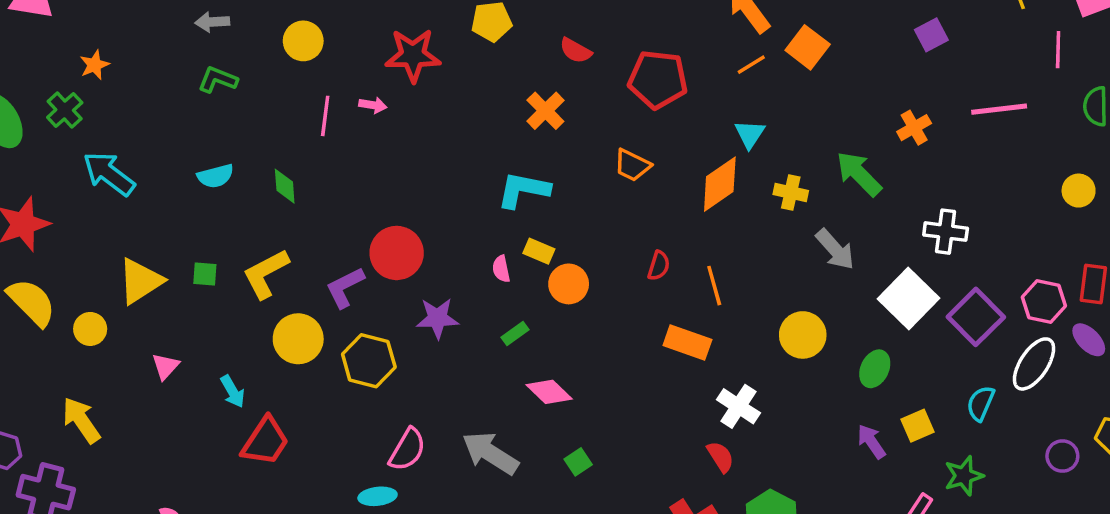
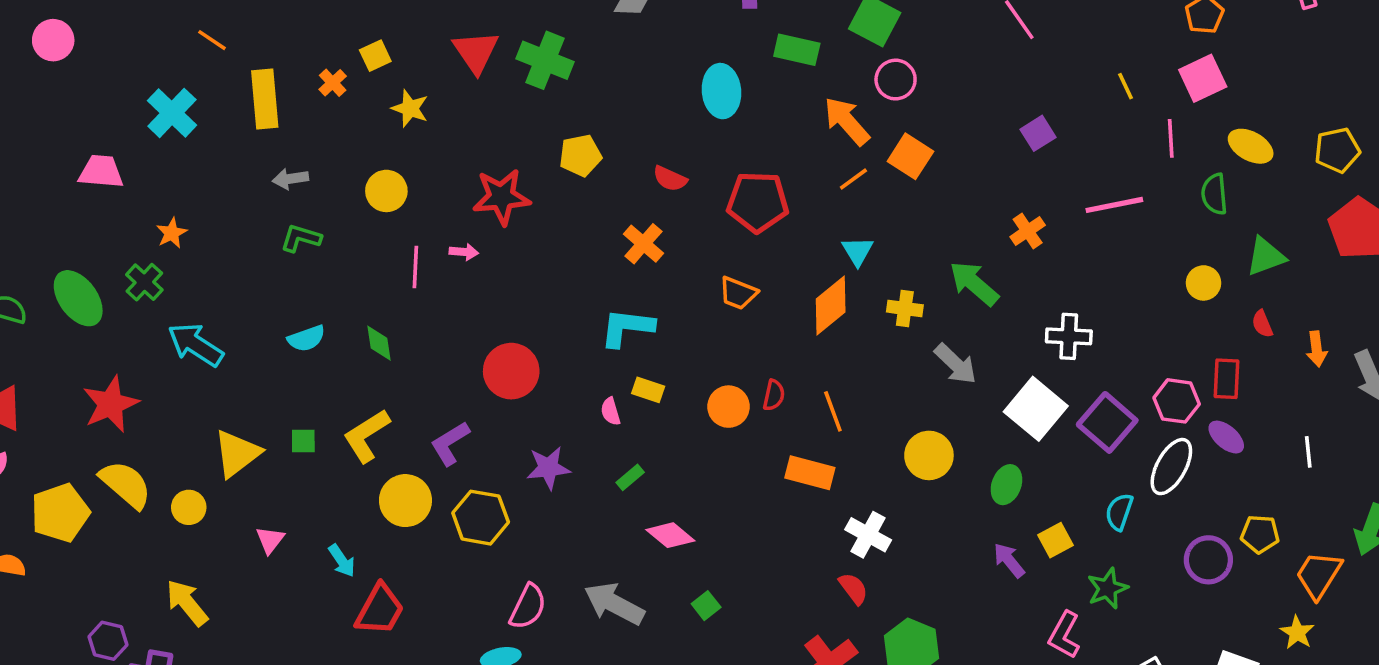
red circle: (397, 253) -> (511, 371), moved
orange circle: (569, 284) -> (729, 407), moved
purple circle: (1062, 456) -> (1208, 560), size x1.4

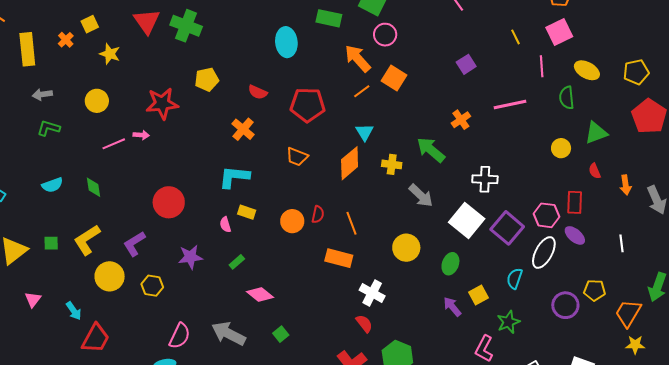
pink line: (415, 267) -> (114, 144), turned 65
yellow hexagon: (481, 518) -> (152, 286), size x0.7
yellow star: (1297, 633) -> (635, 345), moved, turned -30

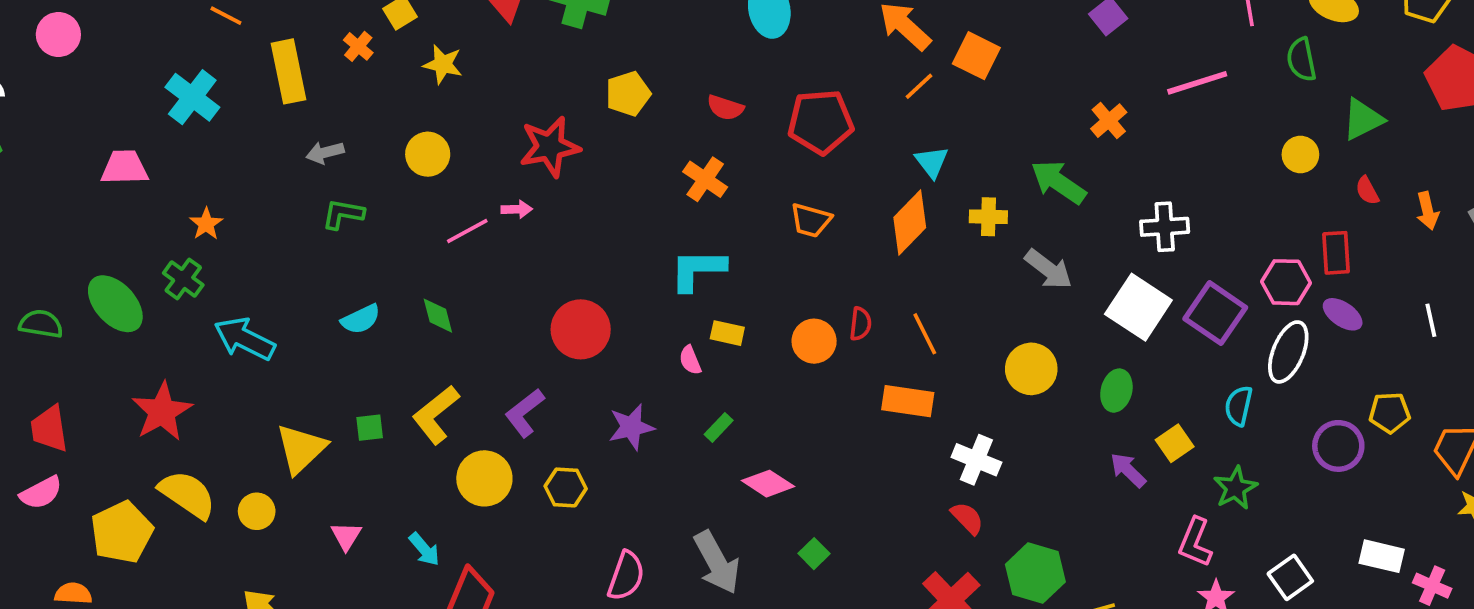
gray arrow: (229, 334) -> (717, 562), turned -140

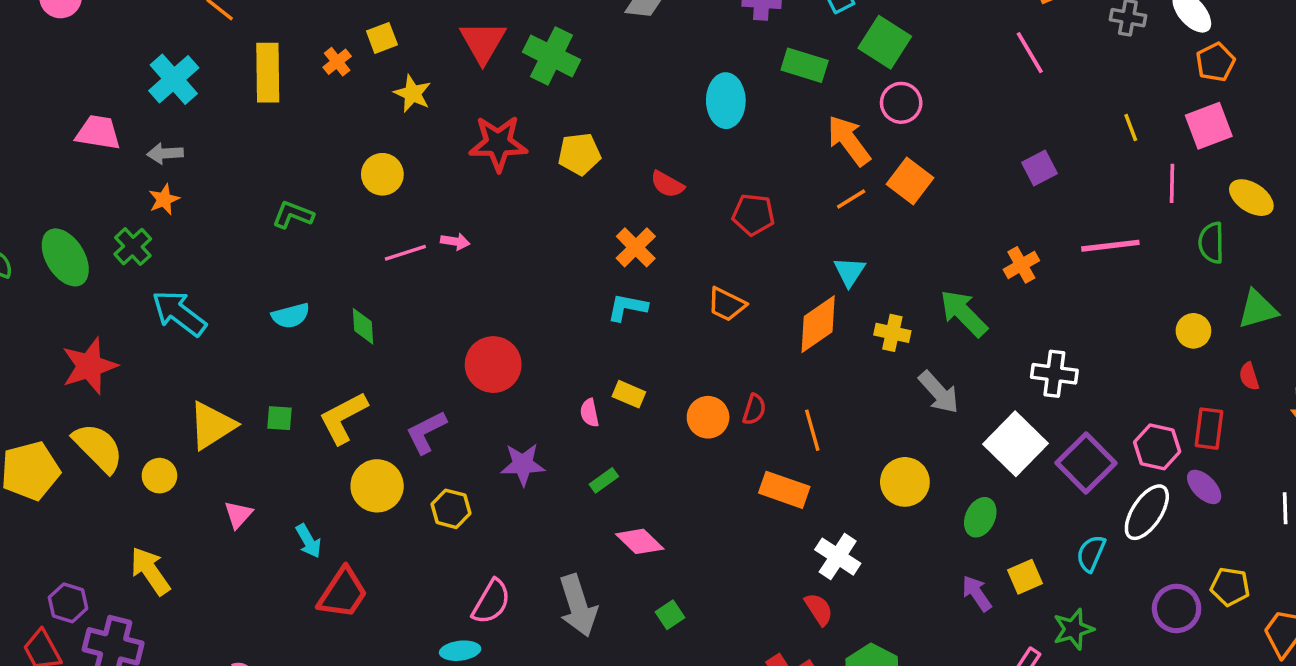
red pentagon: (821, 122) -> (753, 215), size x0.7
red star: (550, 147) -> (498, 143), moved
gray arrow: (325, 153) -> (165, 153), moved
cyan L-shape: (698, 270) -> (627, 307), moved, size x0.7

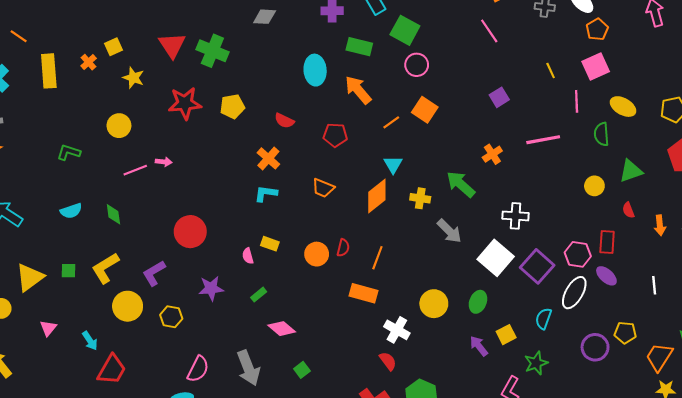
orange arrow: (849, 141) -> (358, 90), moved
orange line: (812, 430) -> (377, 258), turned 40
yellow circle: (905, 482) -> (434, 304), moved

